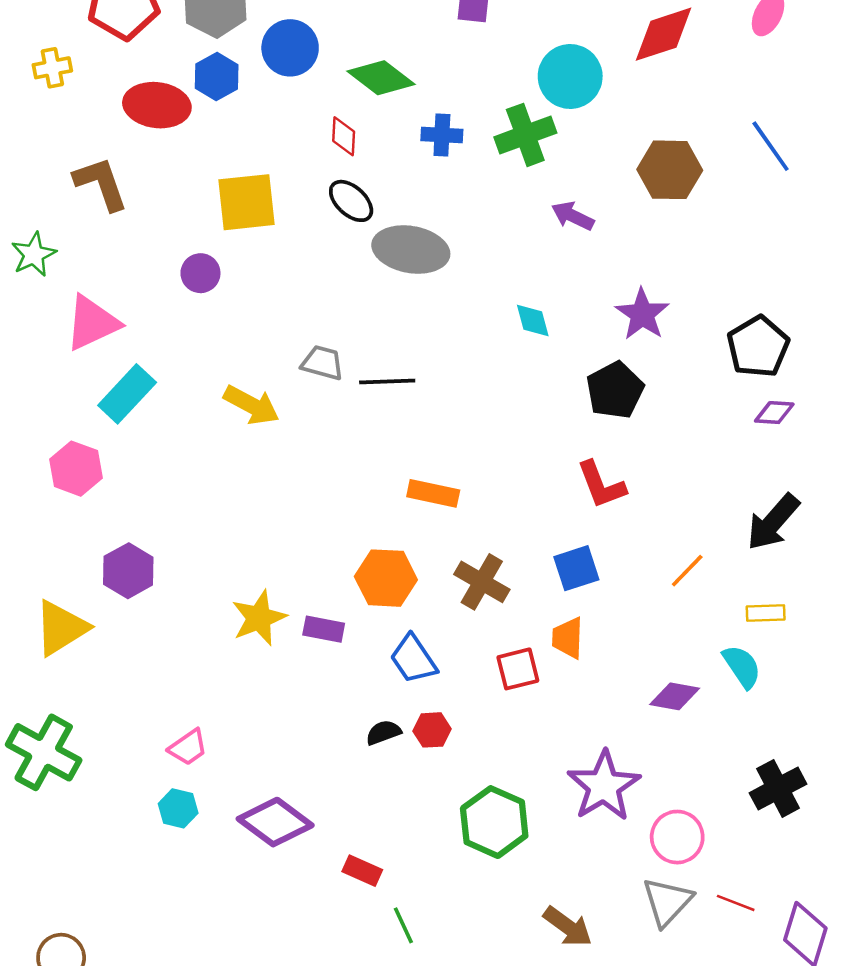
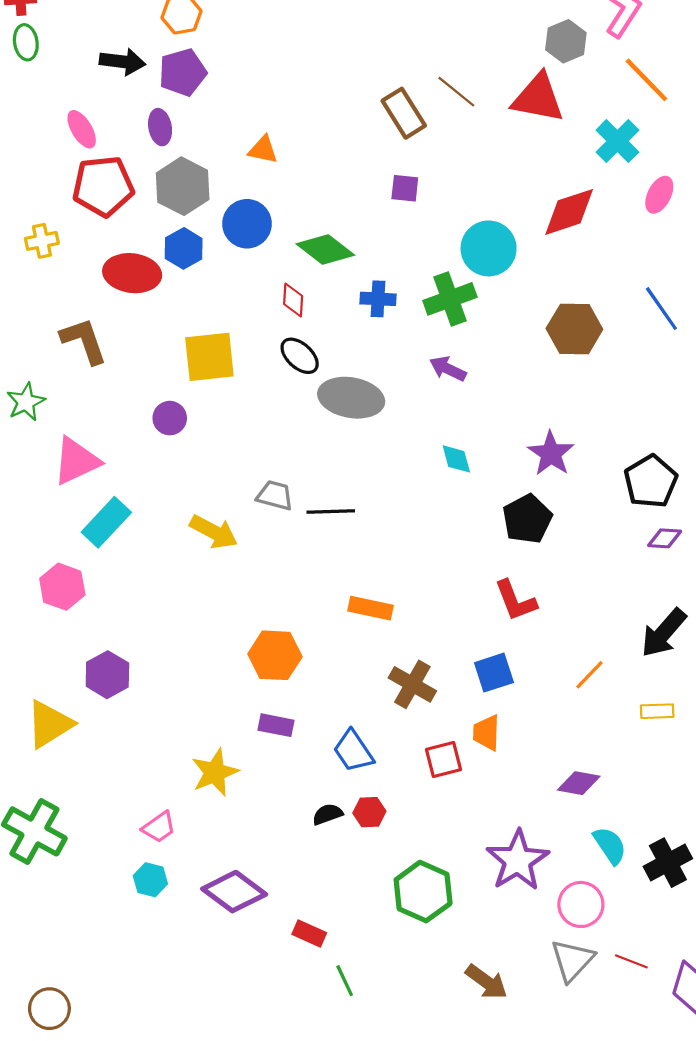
purple arrow: (573, 216) -> (448, 369), moved
orange hexagon: (386, 578) -> (275, 655), moved
yellow star: (259, 618) -> (215, 772), moved
cyan semicircle: (742, 666) -> (610, 845), moved

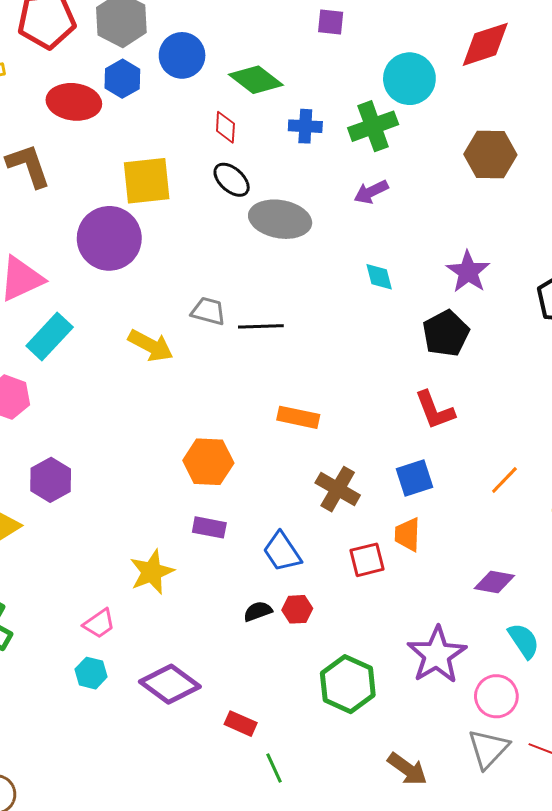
purple arrow: (448, 369) -> (371, 192), turned -52
purple circle: (170, 418) -> (109, 238), size x2.0

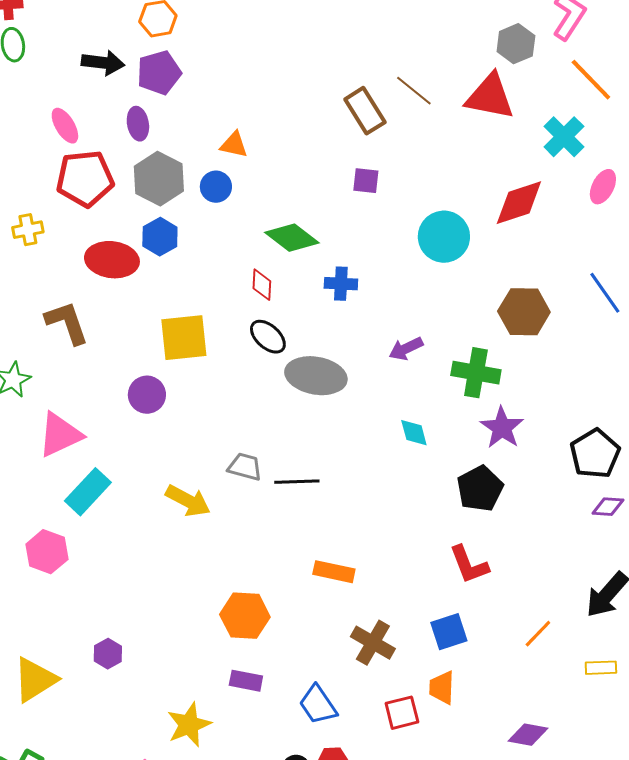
blue circle: (182, 55) -> (216, 187), moved, size x0.7
green cross: (373, 126) -> (476, 373), moved, turned 30
purple circle: (109, 238) -> (147, 395), size x0.6
purple hexagon: (51, 480) -> (108, 654), moved, size x0.7

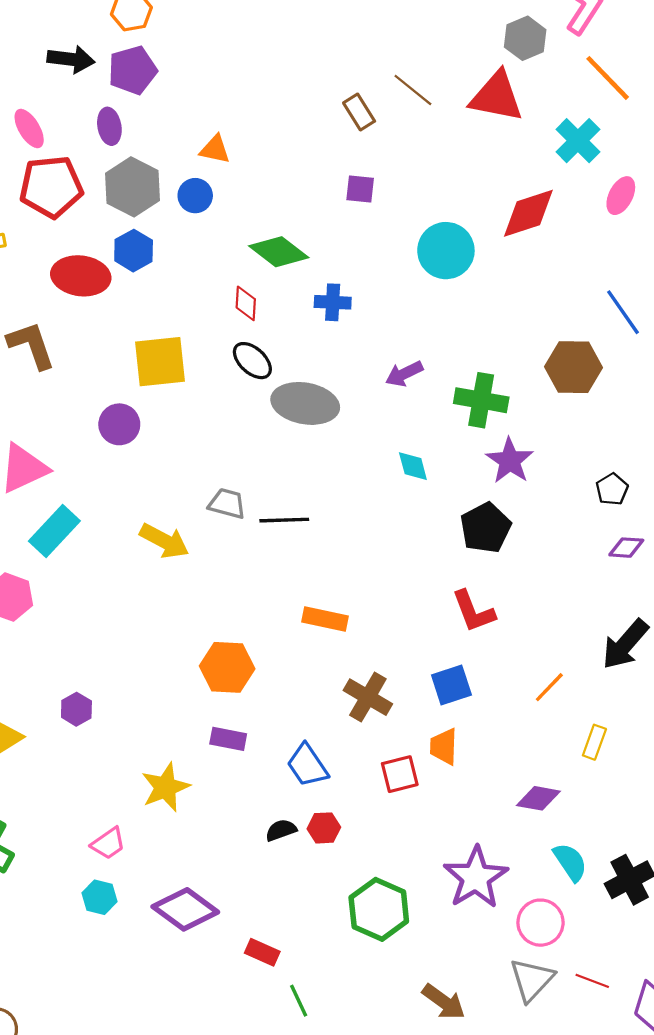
brown rectangle: (365, 111) -> (359, 112), size x0.7
brown hexagon: (524, 312) -> (574, 367), moved
black pentagon: (595, 454) -> (612, 489), size x0.6
yellow rectangle: (601, 668) -> (594, 742), moved, turned -68

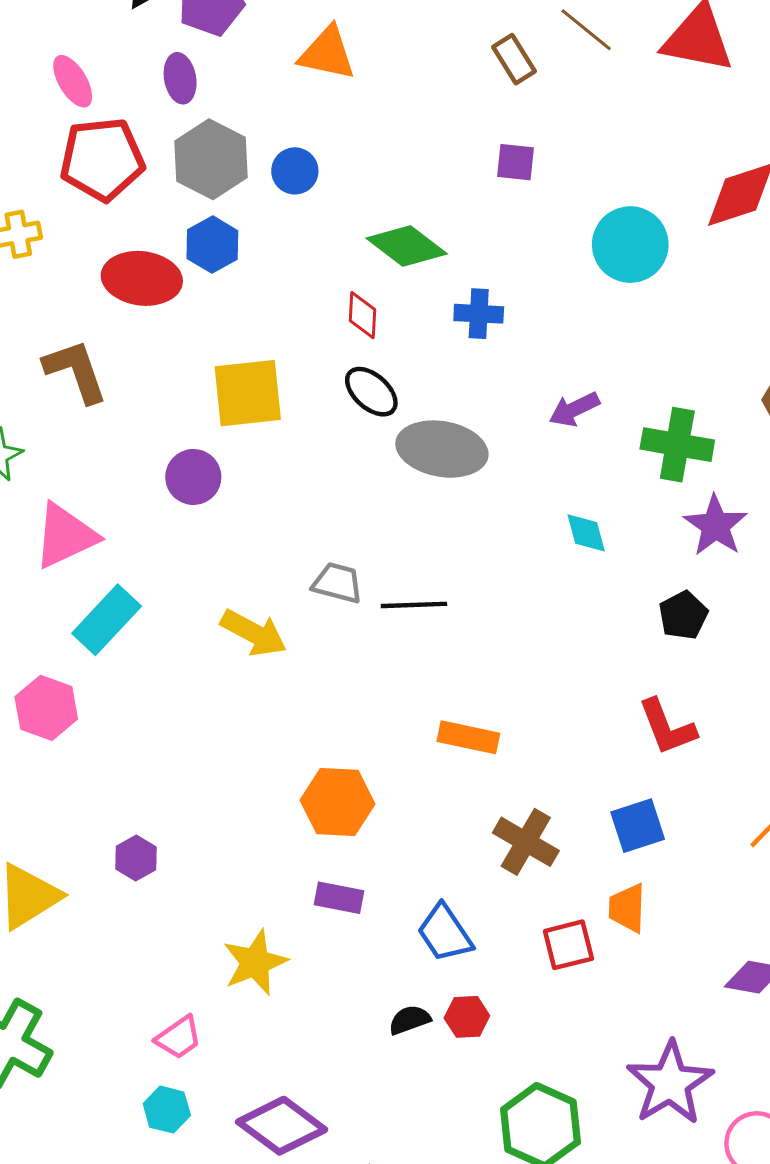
orange triangle: (215, 149) -> (327, 53), moved, size x1.4
black pentagon: (486, 528) -> (683, 615), size x0.7

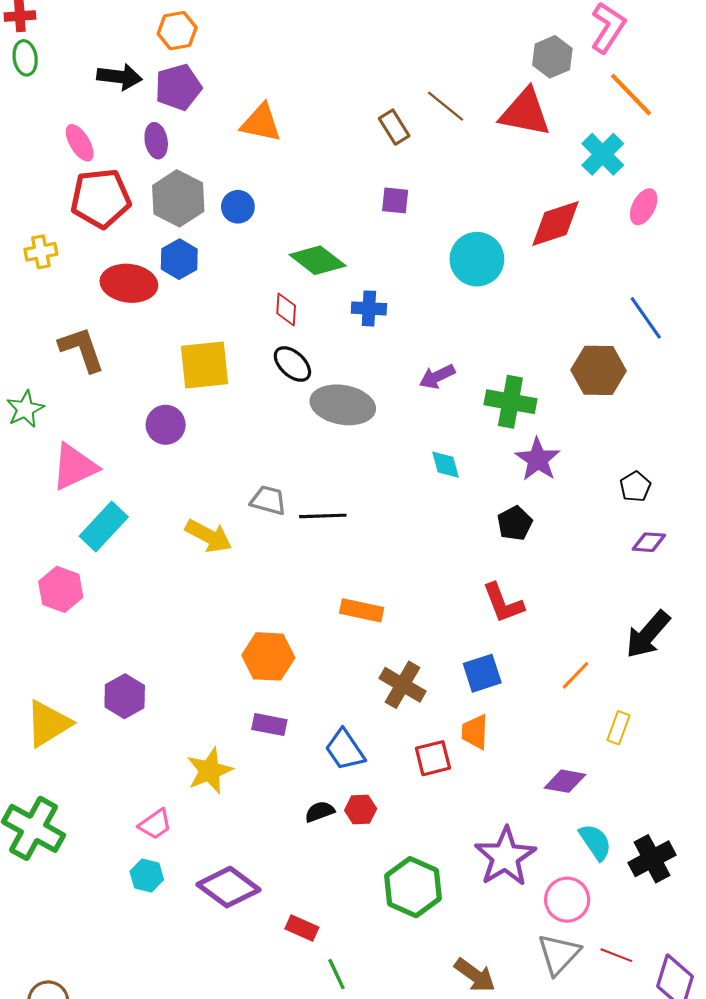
purple hexagon: (136, 858) -> (125, 696), size x1.4

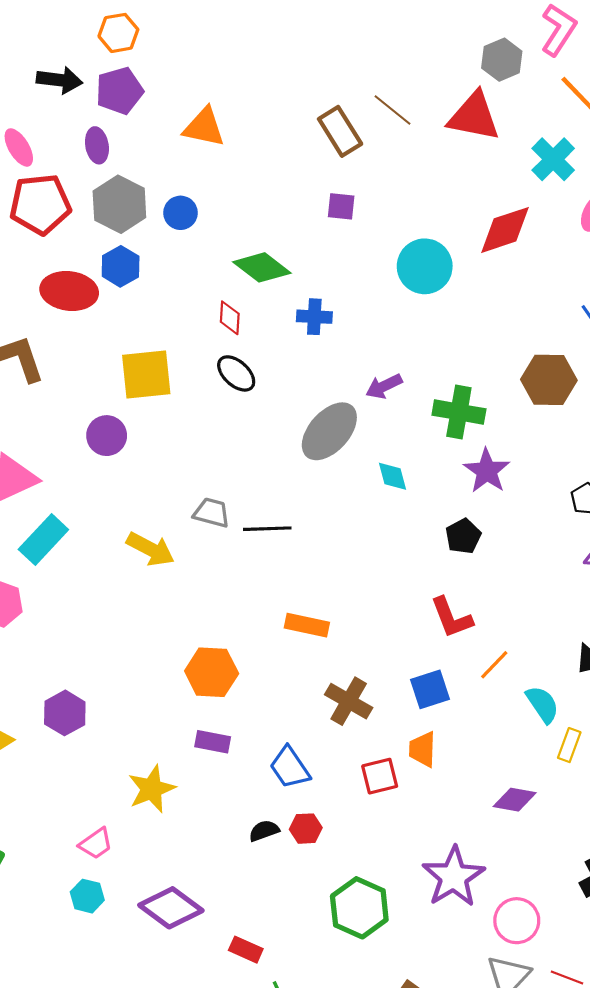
brown rectangle: (394, 127) -> (340, 131), size x1.4
gray ellipse: (343, 405) -> (329, 431), moved, turned -58
orange line: (575, 675) -> (494, 665), moved
cyan semicircle: (595, 842) -> (542, 704), moved

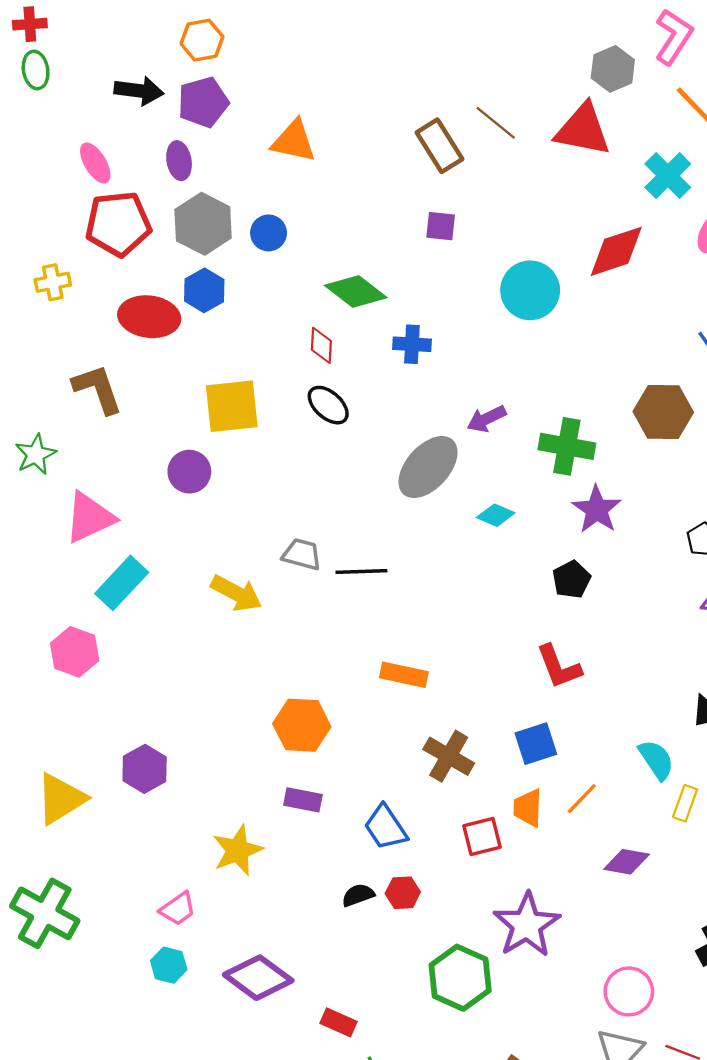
cyan diamond: (393, 476) -> (496, 515), turned -52
orange line: (494, 665) -> (582, 799), moved
purple star: (454, 877) -> (527, 925), moved

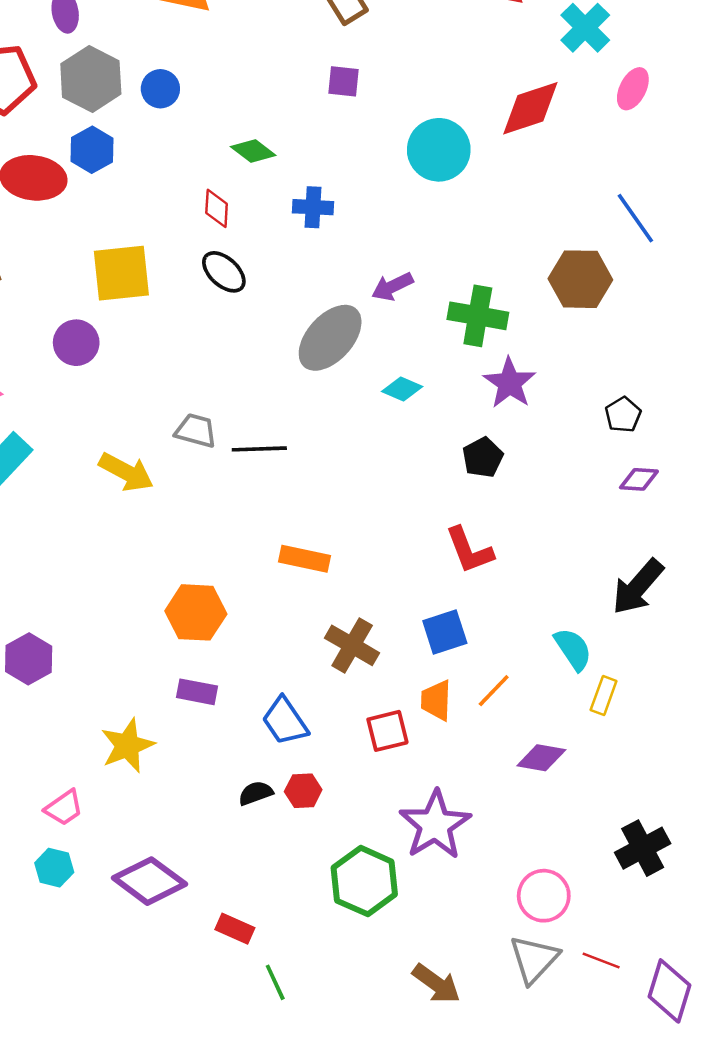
green diamond: (356, 291) -> (253, 151), size x0.7

